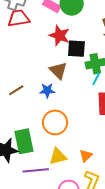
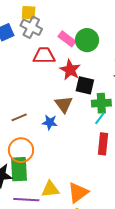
red trapezoid: (19, 18) -> (44, 56), moved
orange circle: (55, 122) -> (21, 150), moved
orange triangle: (86, 156) -> (78, 193), size x1.6

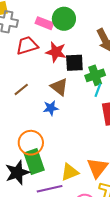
brown line: (19, 117) -> (21, 89), moved

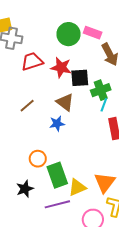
pink rectangle: (44, 23) -> (93, 33), moved
orange circle: (31, 143) -> (38, 159), size x0.7
green rectangle: (34, 161) -> (57, 175), moved
black star: (17, 173) -> (25, 189), size x0.7

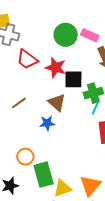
red trapezoid: (32, 61) -> (27, 59), turned -130

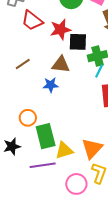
red star: (56, 68) -> (60, 29), turned -30
brown triangle: (57, 102) -> (61, 64), turned -36

